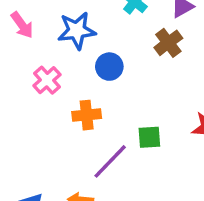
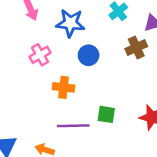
purple line: (110, 161) -> (73, 126), turned 32

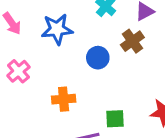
pink cross: (40, 55) -> (18, 71), moved
blue circle: (89, 55) -> (98, 58), moved

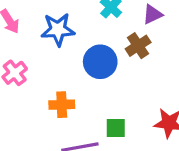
blue circle: (98, 58) -> (100, 62), size x1.4

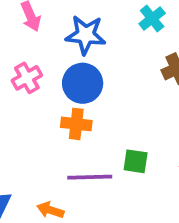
blue circle: (100, 62) -> (83, 83), moved

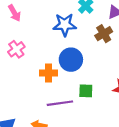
blue star: (86, 35) -> (65, 25), moved
blue circle: (83, 83) -> (71, 60), moved

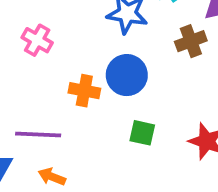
pink cross: (16, 49) -> (37, 40), turned -35
purple line: (60, 103) -> (38, 135), moved

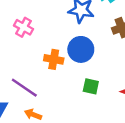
purple line: (38, 135) -> (24, 88), turned 32

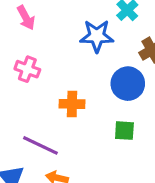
blue circle: (81, 49) -> (128, 84), moved

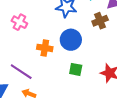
blue circle: (128, 84) -> (71, 40), moved

